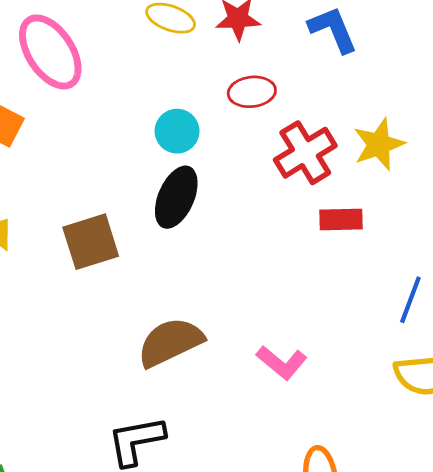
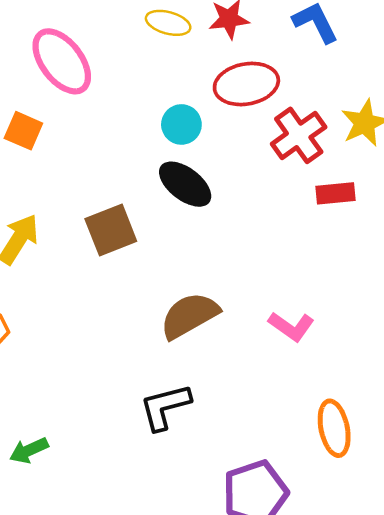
red ellipse: (252, 92) -> (246, 84), size x1.5
black ellipse: (176, 197) -> (185, 184), turned -72

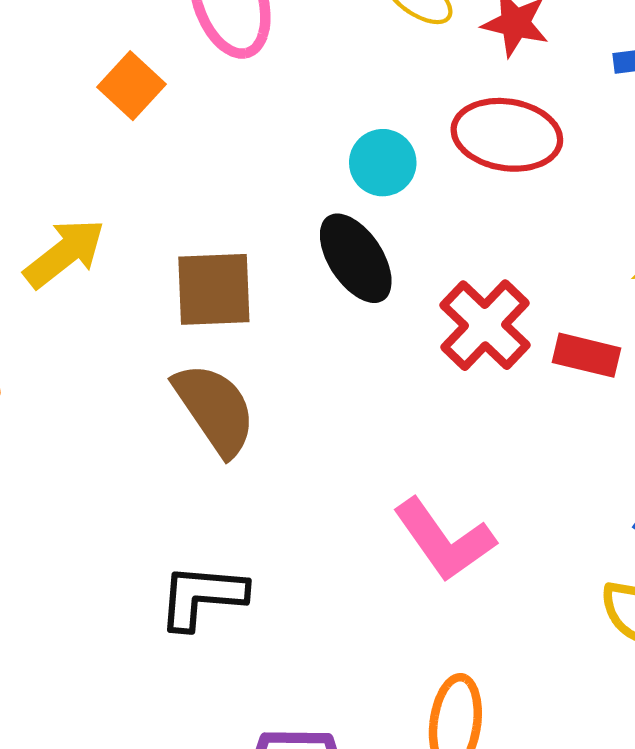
red cross: (299, 135) -> (485, 325), moved, turned -30
brown semicircle: (189, 315) -> (215, 409), moved, turned 66
pink L-shape: (291, 326) -> (444, 540), size x1.4

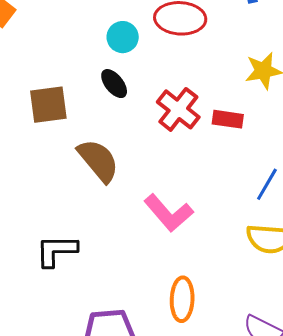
black ellipse: (356, 258) -> (114, 84), size x0.7
brown semicircle: (215, 409) -> (98, 161), moved

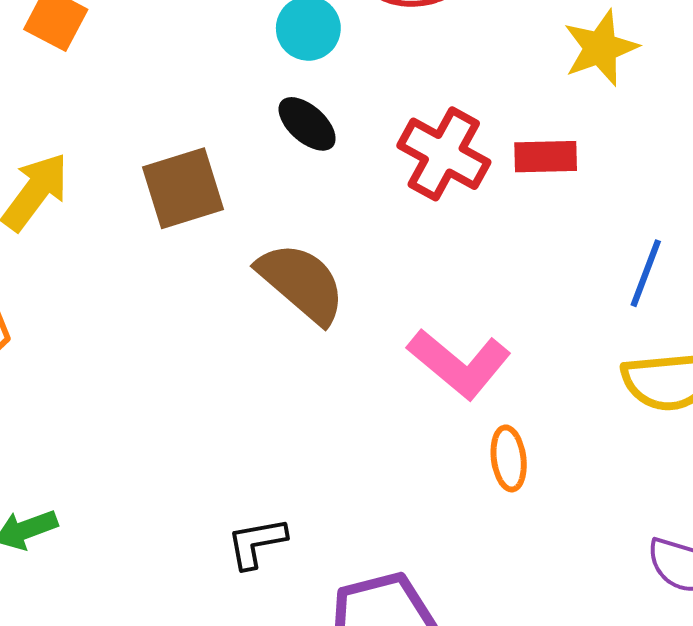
black L-shape: (56, 251) -> (257, 543), moved, size x0.7
orange ellipse: (182, 299) -> (509, 458), moved, size x0.7

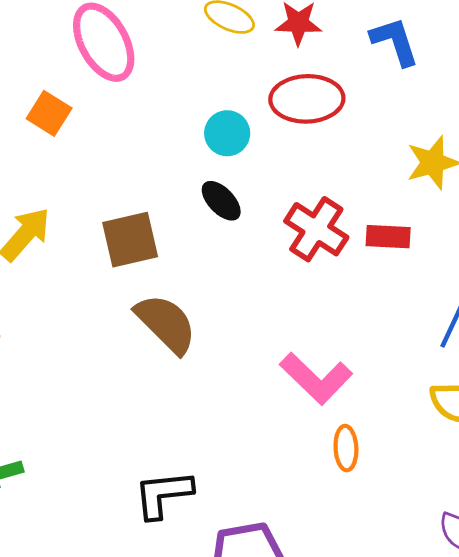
brown semicircle: (301, 283) -> (166, 324), moved
black L-shape: (257, 543) -> (163, 494), size x1.4

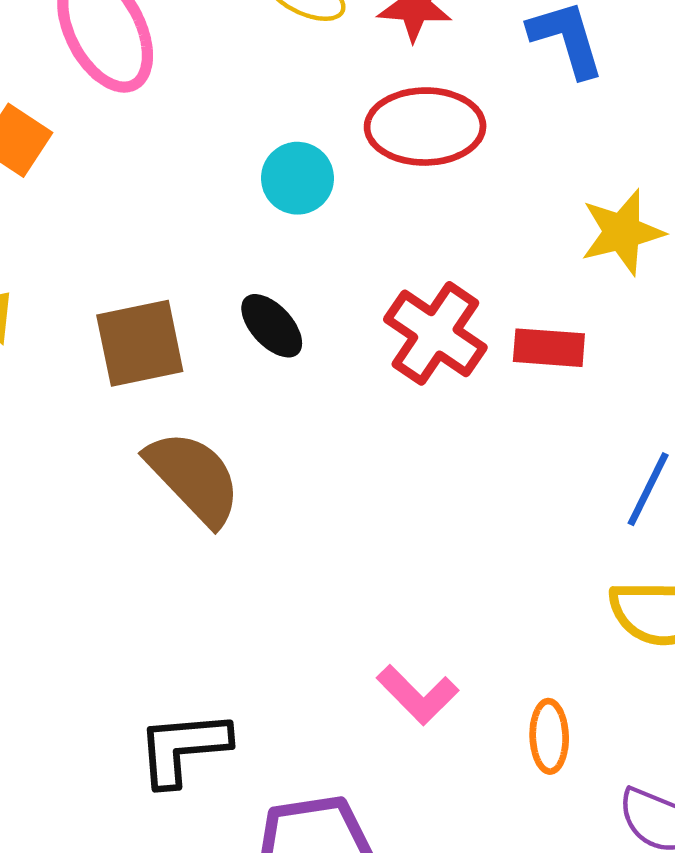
black ellipse: (221, 201) -> (272, 326), moved
pink L-shape: (316, 378) -> (418, 695), moved, size x0.7
orange ellipse: (346, 448) -> (549, 736), moved

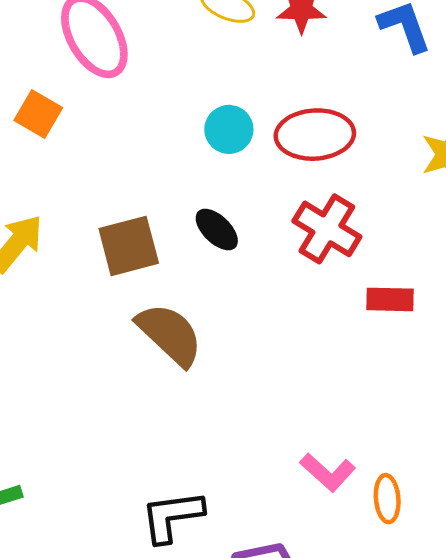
red ellipse: (425, 127) -> (315, 135), moved
red rectangle: (549, 348) -> (390, 299), moved
orange ellipse: (549, 736) -> (387, 499), moved

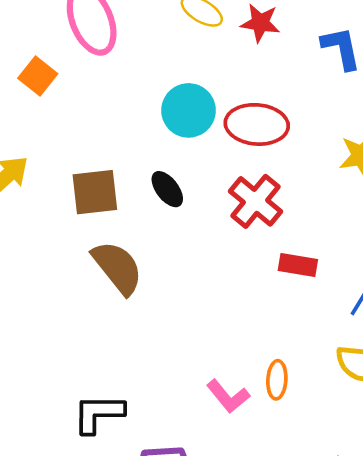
cyan circle: (229, 129) -> (189, 110), size x1.4
orange ellipse: (387, 499) -> (277, 380), moved

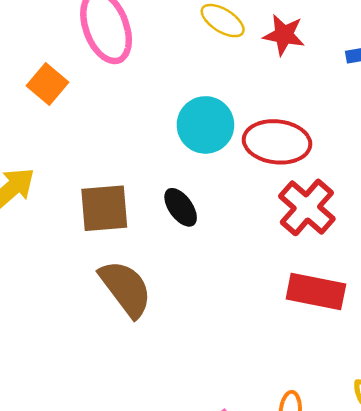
red cross: (256, 201) -> (307, 207), moved
red rectangle: (298, 265) -> (316, 292), size x1.4

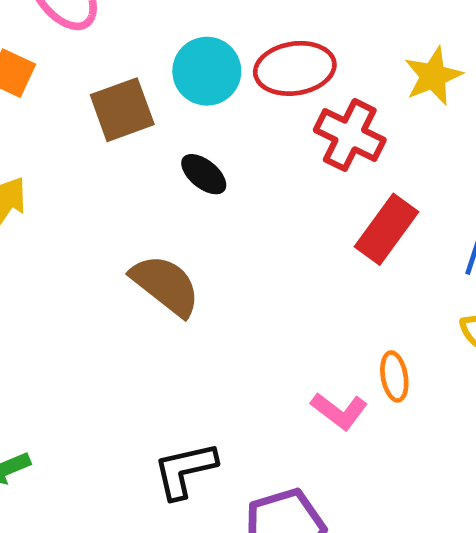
brown square: (104, 208) -> (122, 110), moved
red rectangle: (316, 292) -> (387, 229), turned -50

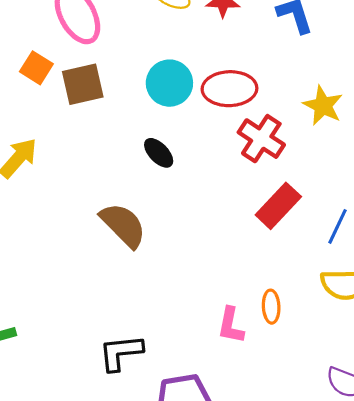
yellow star: (433, 76) -> (323, 106), turned -30
brown square: (122, 110) -> (83, 84), moved
pink L-shape: (339, 411) -> (231, 325), turned 57

